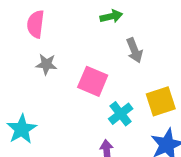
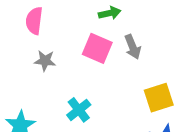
pink square: (93, 81) -> (97, 48), moved
cyan cross: (121, 114) -> (79, 110), moved

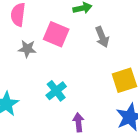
pink square: (97, 48) -> (56, 34), moved

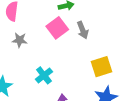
pink square: (56, 34) -> (57, 28), moved, turned 30

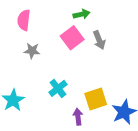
yellow square: (101, 67) -> (96, 99), moved

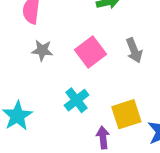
pink square: (72, 38) -> (91, 52), moved
gray arrow: (99, 40) -> (134, 50), moved

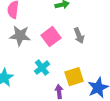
gray star: (42, 50) -> (20, 36), size x1.5

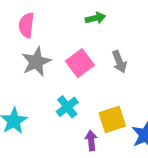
gray star: (20, 36) -> (36, 62), turned -30

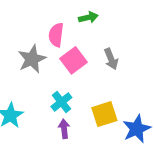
pink semicircle: (26, 25) -> (56, 35), moved
purple arrow: (91, 141) -> (64, 129), moved

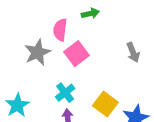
gray arrow: (111, 59) -> (133, 52), moved
yellow square: (104, 114) -> (105, 104), turned -35

